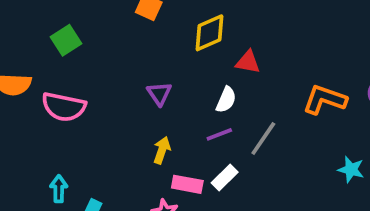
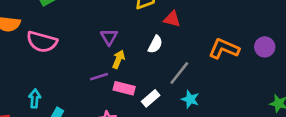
purple line: (219, 134) -> (99, 77), moved
yellow arrow: (162, 150) -> (119, 59), moved
cyan star: (351, 170) -> (190, 99), moved
pink rectangle: (187, 184) -> (124, 88), moved

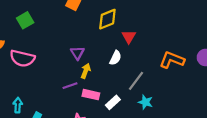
red triangle: (172, 19) -> (129, 37), turned 48

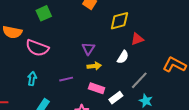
red triangle: (129, 37) -> (137, 39), turned 32
yellow arrow: (86, 71) -> (94, 66), turned 56
purple line: (70, 86) -> (66, 79), moved
cyan arrow: (18, 105) -> (32, 79), moved

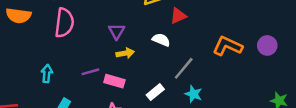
pink semicircle: (37, 48) -> (64, 23), moved, turned -100
white semicircle: (123, 57) -> (161, 40), turned -96
pink rectangle: (97, 88) -> (114, 81), moved

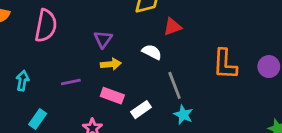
orange L-shape: (228, 46) -> (225, 64), turned -116
gray line: (184, 68) -> (175, 85), turned -65
pink rectangle: (114, 81) -> (112, 96), moved

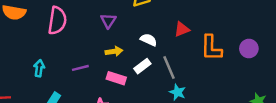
red triangle: (173, 27) -> (182, 29), moved
purple triangle: (103, 39) -> (108, 21), moved
white rectangle: (141, 110) -> (142, 66), moved

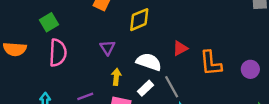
white semicircle: (149, 40) -> (149, 62), size x1.5
purple circle: (249, 49) -> (250, 69), moved
yellow arrow: (114, 51) -> (116, 77), turned -70

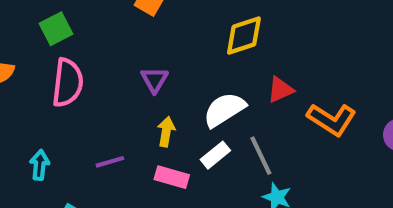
yellow diamond: (139, 20) -> (244, 36), moved
white semicircle: (149, 62) -> (224, 110), turned -55
orange L-shape: (211, 63) -> (332, 119), turned -56

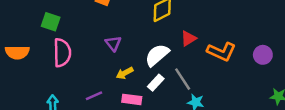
green square: (56, 29) -> (51, 22), turned -36
yellow arrow: (166, 132) -> (125, 73), turned -119

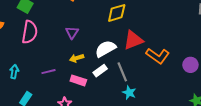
red triangle: (188, 38) -> (133, 40), size x1.5

